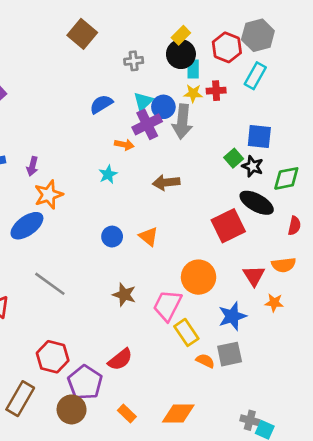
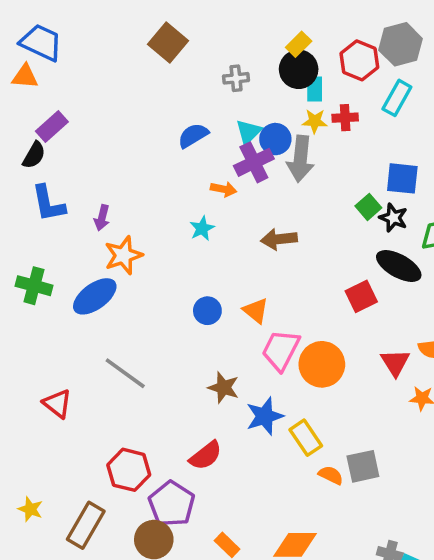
red square: (228, 226) -> (361, 296), size x0.7
pink trapezoid: (167, 305) -> (281, 350), moved
blue star: (232, 316) -> (265, 416), moved
red semicircle: (120, 359) -> (206, 456), moved

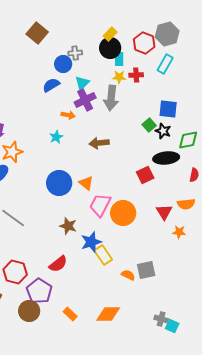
blue circle: (275, 139) -> (63, 64), moved
black ellipse: (399, 266) -> (166, 158), turned -35
blue circle: (207, 311) -> (59, 183), size x1.6
yellow rectangle: (306, 438) -> (103, 255), moved

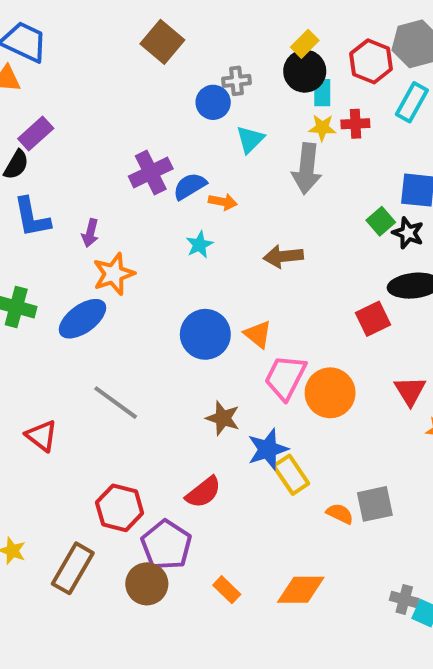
blue semicircle: (51, 85) -> (190, 186), moved
purple cross: (85, 100) -> (151, 173), moved

